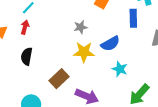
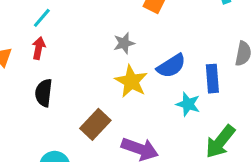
blue rectangle: (133, 18) -> (212, 79), moved
yellow star: (84, 52) -> (131, 81), turned 30

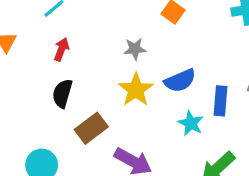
red arrow: (39, 48) -> (61, 49), moved
black semicircle: (44, 93) -> (62, 93), moved

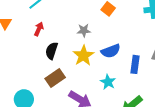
black semicircle: (62, 93) -> (52, 51), moved
cyan star: (191, 123) -> (108, 82), moved

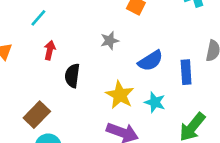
yellow star: (83, 56) -> (120, 95), moved
brown rectangle: (55, 78) -> (37, 115), moved

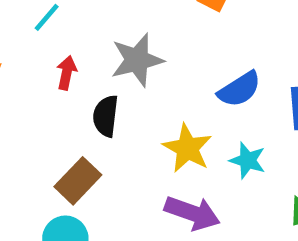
gray star: (110, 41) -> (137, 60), moved, size x1.6
brown rectangle: (37, 115) -> (78, 181), moved

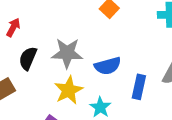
gray star: (137, 60) -> (67, 53), moved

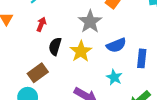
gray star: (67, 53) -> (90, 22), moved, turned -30
yellow star: (68, 90) -> (81, 51), moved

